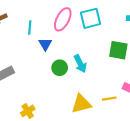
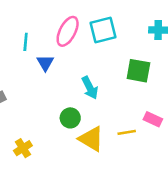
green circle: (60, 68) -> (70, 118), moved
yellow triangle: (81, 104) -> (91, 139), turned 45

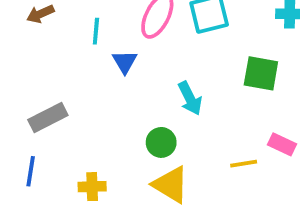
yellow triangle: (91, 139) -> (171, 185), moved
yellow cross: (23, 148) -> (92, 187), turned 30

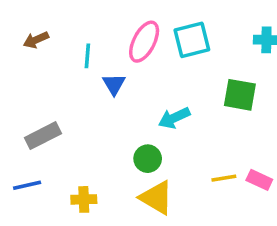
cyan arrow: (190, 98) -> (174, 118), turned 92
pink rectangle: (282, 144) -> (259, 180), moved
blue line: (31, 171) -> (27, 185), turned 68

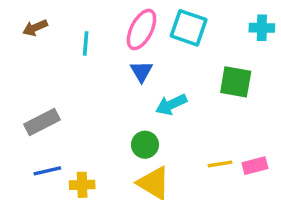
cyan square: (192, 40) -> (189, 28), turned 33
blue triangle: (114, 84) -> (141, 71), moved
pink rectangle: (259, 180) -> (255, 166), turned -40
blue line: (27, 185) -> (47, 171), moved

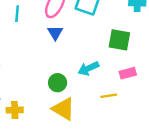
cyan arrow: (171, 105) -> (88, 68), moved
pink rectangle: (255, 166) -> (128, 73), moved

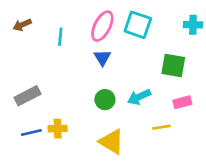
green circle: (58, 83) -> (105, 100), moved
yellow cross: (15, 110) -> (58, 129), moved

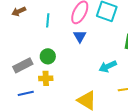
green circle: (105, 100) -> (48, 56), moved
yellow cross: (58, 129) -> (46, 78), moved

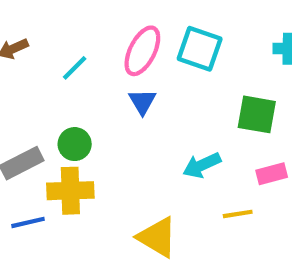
cyan line: (48, 20) -> (75, 68), turned 40
yellow cross: (46, 78) -> (70, 191), size x1.5

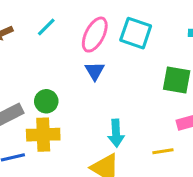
cyan line: (75, 68) -> (46, 27), moved
cyan arrow: (202, 165) -> (116, 133), moved, turned -68

